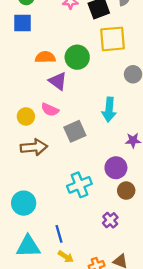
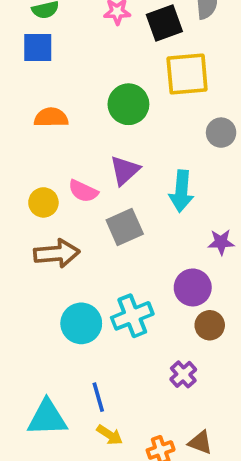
orange semicircle: (45, 57) -> (51, 117), moved
purple triangle: (58, 81) -> (125, 170), moved, turned 42
cyan circle: (24, 203) -> (81, 323), moved

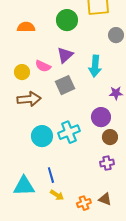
purple cross: (183, 374) -> (107, 163), moved, turned 32

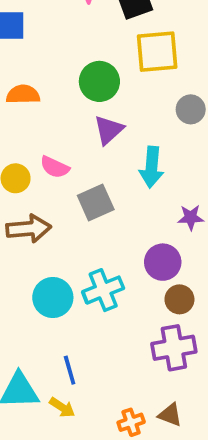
purple triangle: (65, 55) -> (109, 130), moved
purple cross: (107, 163) -> (174, 348), size x1.6
yellow arrow: (57, 195) -> (62, 407), moved

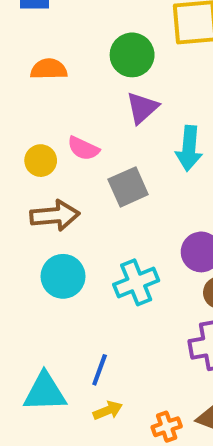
cyan circle: (53, 298) -> (63, 276), moved
blue line: (70, 370) -> (100, 370), turned 36
yellow arrow: (62, 407) -> (108, 410), moved, turned -55

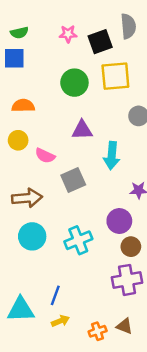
green circle: (132, 55) -> (74, 83), moved
purple triangle: (142, 108) -> (82, 130), turned 40
yellow circle: (41, 161) -> (18, 140), moved

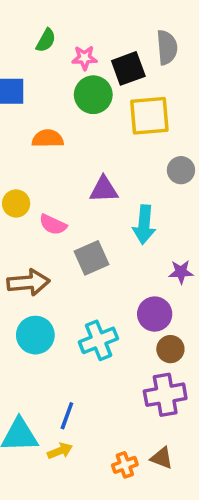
green semicircle: (19, 33) -> (46, 40), moved, turned -48
green circle: (74, 83) -> (93, 95), moved
orange semicircle: (23, 106) -> (48, 139), moved
yellow arrow: (60, 321) -> (60, 451), moved

